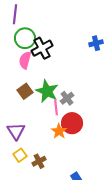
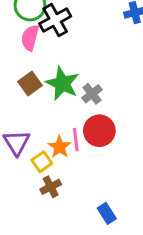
pink line: (56, 107) -> (76, 140), moved
orange star: (59, 131) -> (60, 147), moved
yellow square: (20, 155) -> (42, 162), moved

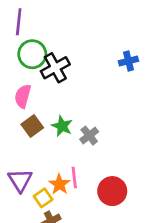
pink semicircle: (30, 38) -> (23, 96), moved
green star: (62, 83) -> (62, 126), size x0.7
red circle: (99, 131) -> (112, 191), moved

